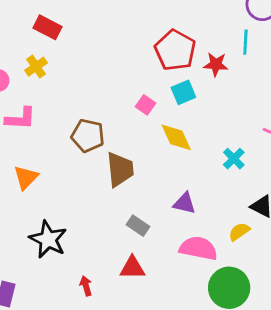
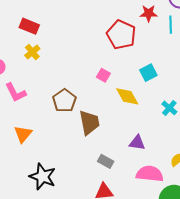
red star: (216, 64) -> (149, 13), moved
yellow cross: (36, 67) -> (32, 52), moved
cyan square: (183, 92) -> (148, 73), moved
pink L-shape: (20, 119) -> (16, 93), turned 65
brown pentagon: (88, 136) -> (64, 101), turned 30

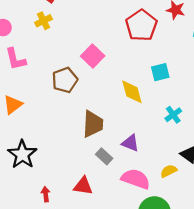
pink square: (103, 75) -> (93, 56), moved, size x1.5
brown trapezoid: (89, 123) -> (93, 124), moved
gray rectangle: (106, 161) -> (104, 156), moved

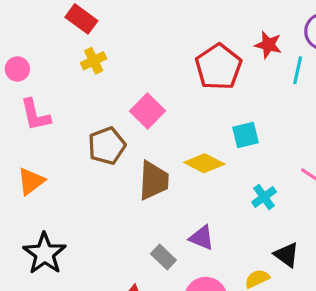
yellow cross: (44, 21) -> (94, 61), moved
yellow diamond: (132, 92) -> (204, 163), turned -48
brown trapezoid: (93, 124) -> (154, 181), moved

